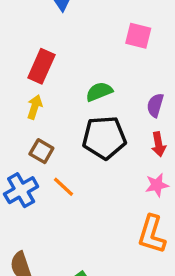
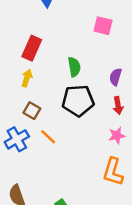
green semicircle: (99, 92) -> (74, 67), turned 102

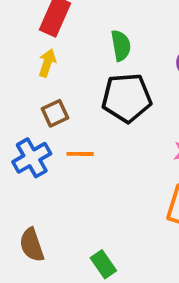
brown square: (32, 111) -> (55, 113), turned 35
orange line: (48, 137) -> (80, 154), turned -42

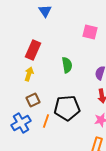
black pentagon: (127, 98) -> (67, 108), moved
orange line: (80, 154) -> (46, 121), turned -72

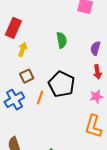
red rectangle: (33, 50) -> (13, 28), moved
black pentagon: (67, 108) -> (62, 84), turned 30

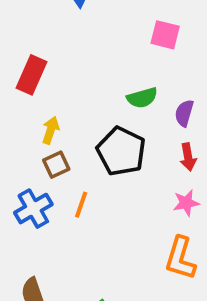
green semicircle: (62, 40) -> (142, 98), moved, turned 84
yellow arrow: (23, 49) -> (51, 130), moved
black pentagon: (62, 84) -> (121, 151), moved

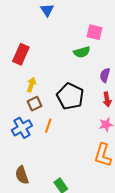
green semicircle: (142, 98) -> (82, 52), moved

